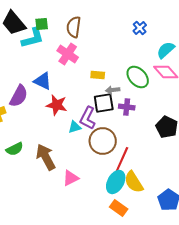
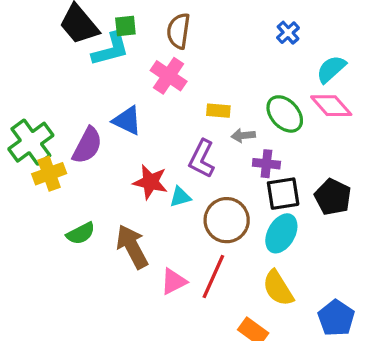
black square: (104, 103) -> (283, 194), moved
red star: (57, 105) -> (150, 182), moved
purple L-shape: (88, 118) -> (202, 159), moved
red line: (122, 160) -> (213, 277), moved
cyan ellipse: (116, 182) -> (281, 233), moved

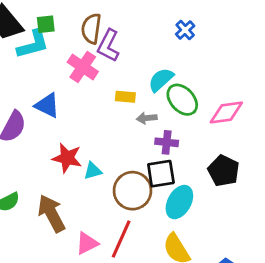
cyan semicircle: (331, 69) -> (161, 80), moved
pink diamond: (331, 106) -> (226, 112), moved, turned -56
purple L-shape: (202, 159) -> (108, 46), moved
black square: (283, 194) -> (161, 174), moved

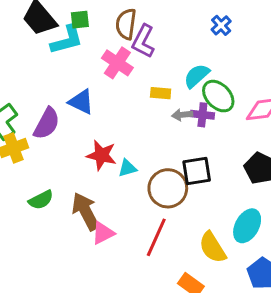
purple cross: (167, 142) -> (202, 115), moved
cyan ellipse: (179, 202) -> (247, 226), moved
pink triangle: (87, 243) -> (103, 233), moved

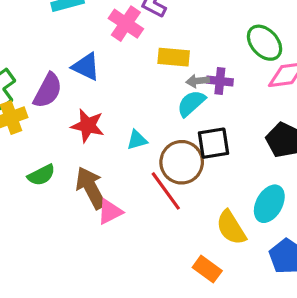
cyan semicircle: (197, 76) -> (191, 103), moved
yellow rectangle: (161, 93) -> (174, 57), size x1.4
green ellipse: (218, 96) -> (265, 43), moved
red star: (101, 155) -> (88, 126), moved
red line: (156, 237) -> (166, 191), moved, turned -60

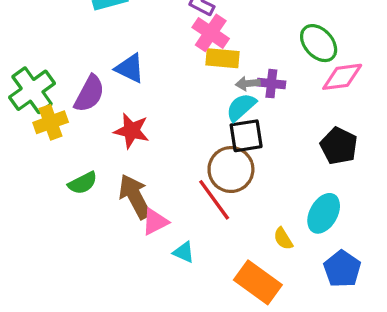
pink cross: (126, 24) -> (211, 33), moved
cyan triangle: (137, 140) -> (184, 252), moved, turned 40
black square: (214, 143) -> (246, 136), moved
yellow semicircle: (231, 228) -> (283, 239), size x0.6
orange rectangle: (207, 269) -> (258, 282), size x1.5

